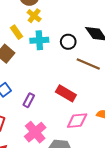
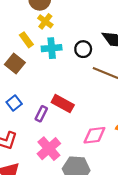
red rectangle: (66, 93) -> (63, 104), moved

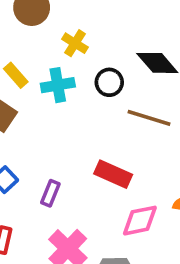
yellow cross: (45, 21) -> (75, 43), moved
red rectangle: (63, 104) -> (113, 174), moved

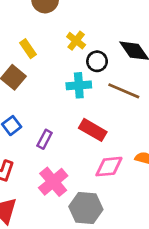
yellow cross: (75, 43) -> (76, 41), moved
cyan cross: (58, 85) -> (79, 85), moved

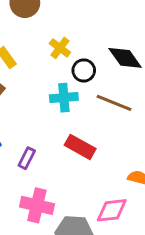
pink diamond: (109, 167) -> (112, 210), moved
pink cross: (53, 182) -> (37, 205), turned -36

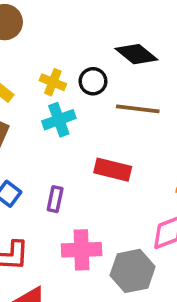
yellow cross: (60, 48) -> (53, 82), moved
cyan cross: (64, 98) -> (59, 120), moved

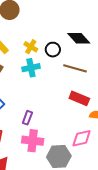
red rectangle: (113, 170) -> (79, 98), moved
purple rectangle: (55, 199) -> (27, 118), moved

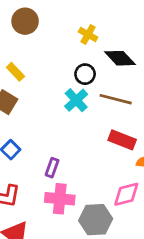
yellow cross: (31, 47) -> (88, 34), moved
cyan cross: (31, 68) -> (76, 100), moved, turned -30

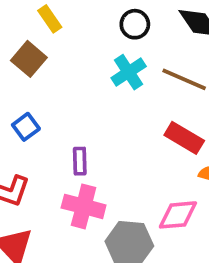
black circle: (85, 74) -> (135, 24), moved
purple rectangle: (52, 168) -> (80, 161), turned -30

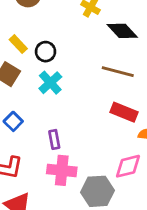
black circle: (135, 24) -> (46, 52), moved
cyan cross: (129, 72) -> (50, 83), moved

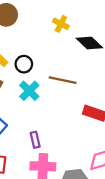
brown line: (118, 72) -> (63, 80), moved

